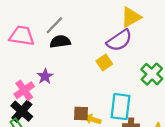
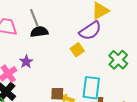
gray line: (54, 25) -> (34, 18), turned -66

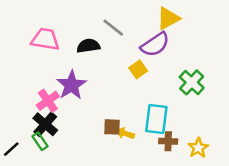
gray line: (34, 18) -> (113, 28), moved, turned -30
purple star: (26, 62) -> (71, 85), size x1.6

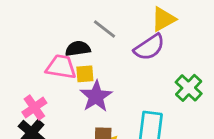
pink trapezoid: (45, 39) -> (61, 67), moved
yellow square: (138, 69) -> (85, 74), moved, turned 30
purple star: (71, 85) -> (96, 96), moved

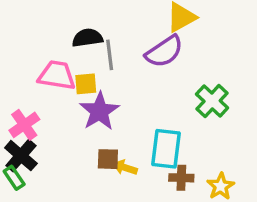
gray line: (105, 29) -> (110, 55), moved, turned 45
black semicircle: (78, 49) -> (87, 38), moved

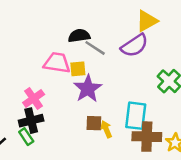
gray line: (110, 55) -> (95, 48), turned -50
black cross: (21, 156) -> (31, 121), turned 35
yellow arrow: (125, 168) -> (106, 129), turned 49
brown cross: (181, 178) -> (147, 137), size x1.6

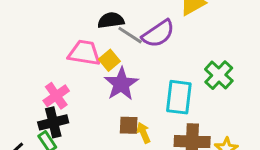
purple semicircle: (134, 46) -> (158, 34), moved
yellow square: (78, 69) -> (109, 60), turned -35
cyan rectangle: (136, 116) -> (179, 97), moved

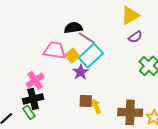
purple semicircle: (158, 34) -> (135, 37), moved, size x0.6
purple star: (121, 84) -> (81, 72), size x0.7
cyan rectangle: (179, 97) -> (91, 56), moved, turned 40

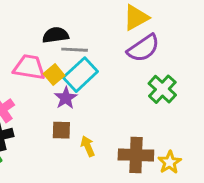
purple semicircle: (135, 37) -> (143, 48), size x1.6
gray line: (87, 38) -> (75, 50), turned -30
brown square: (86, 101) -> (61, 130), moved

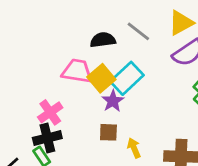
gray line: (75, 50) -> (138, 31), moved, turned 35
yellow square: (54, 75) -> (101, 78), size x1.4

